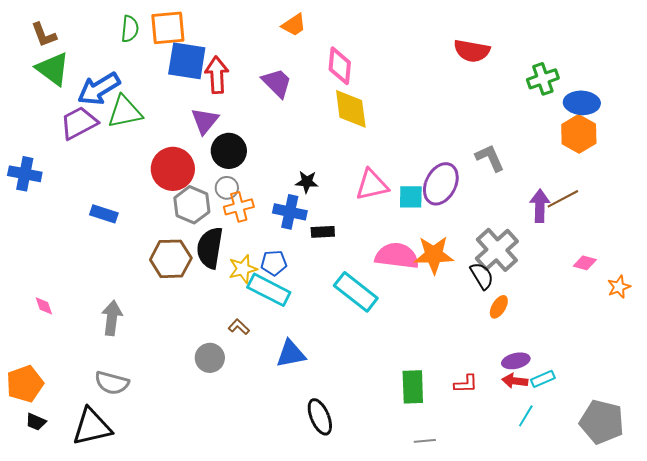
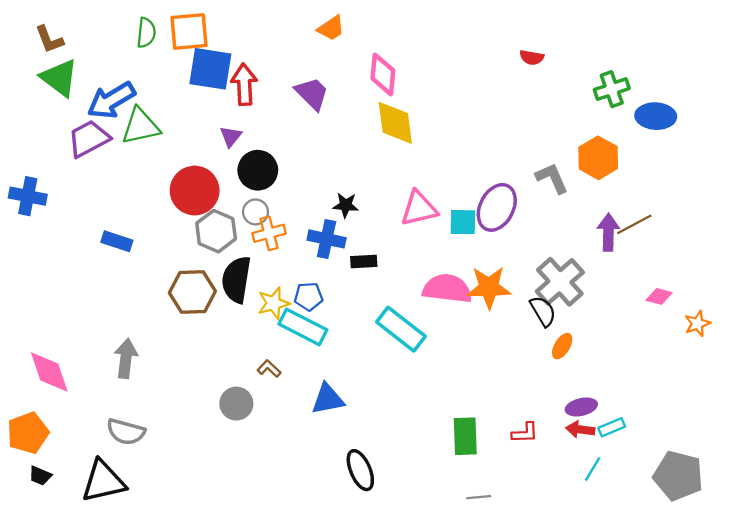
red semicircle: (472, 51) -> (532, 57), size x0.6
purple triangle: (205, 121) -> (231, 136), size x0.7
orange hexagon: (579, 134) -> (598, 158), moved
pink diamond: (44, 306) -> (49, 372), moved, size x2.0

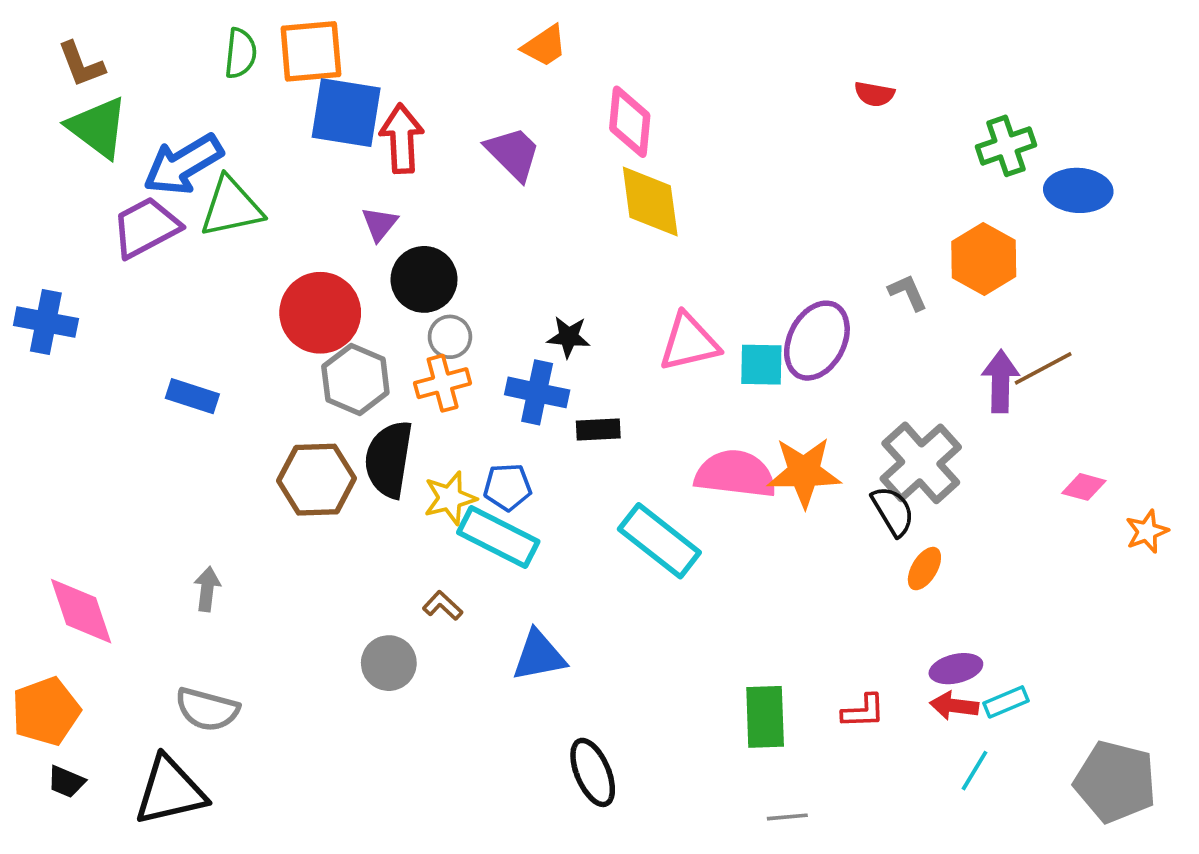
gray L-shape: (552, 178) -> (908, 292), size x0.7
gray circle: (256, 212) -> (450, 337), moved
gray arrow: (126, 358) -> (207, 589), size x0.7

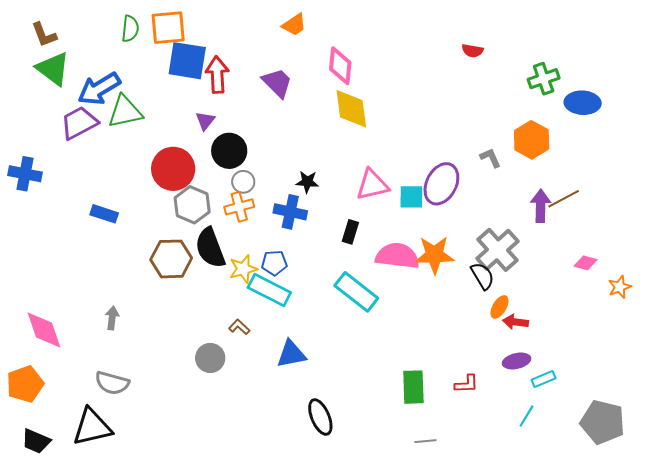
black rectangle: (598, 430) -> (350, 232), moved, turned -70
black semicircle: (389, 459) -> (210, 248), turned -30
red arrow: (954, 706) -> (516, 322), moved
black trapezoid: (66, 782) -> (36, 441), moved, size x1.4

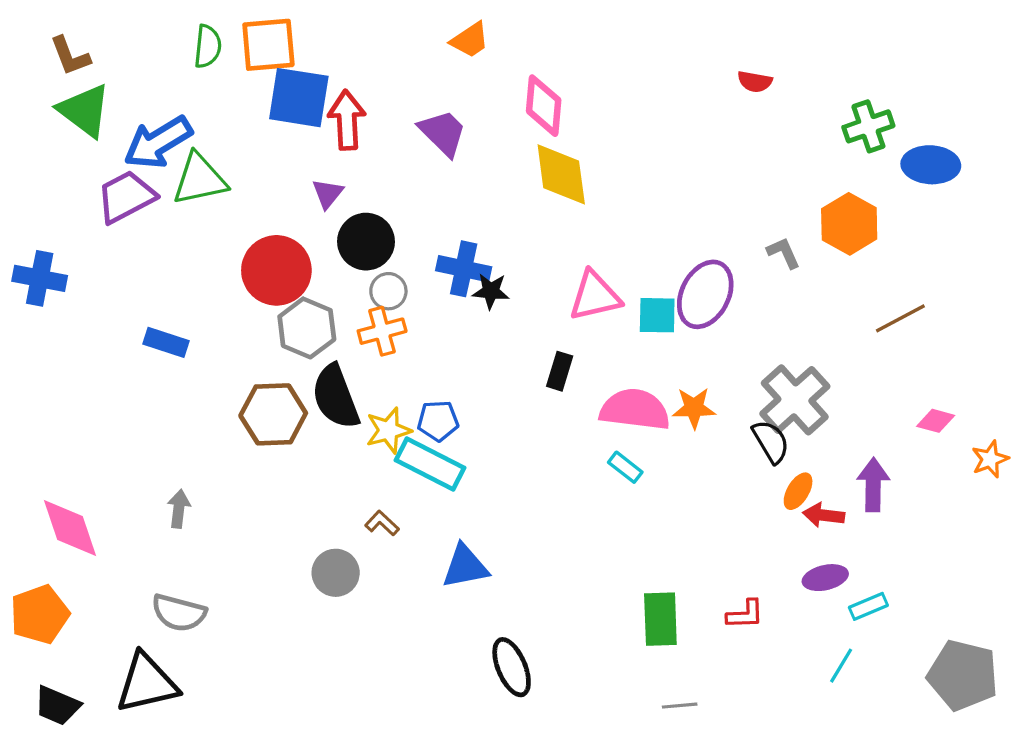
purple arrow: (541, 206) -> (873, 485), moved
blue cross: (290, 212) -> (464, 269), moved
orange star: (434, 255) -> (694, 408), size x0.7
cyan rectangle: (356, 292) -> (625, 467), moved, size x0.5

